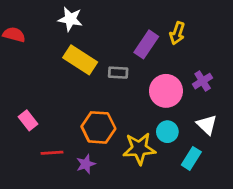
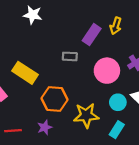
yellow rectangle: (80, 60) -> (25, 73), moved
cyan circle: (167, 132) -> (118, 102), moved
red line: (52, 153) -> (13, 131), moved
cyan rectangle: (191, 158) -> (117, 130), moved

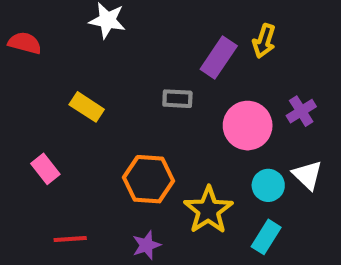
yellow rectangle: (25, 73) -> (87, 107), moved, size x0.7
yellow star: (86, 115) -> (208, 210), turned -30
purple star: (45, 127) -> (146, 245), moved

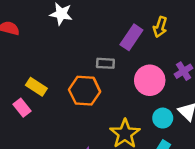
yellow rectangle: (87, 107) -> (36, 87), moved
orange hexagon: (149, 179) -> (85, 91), moved

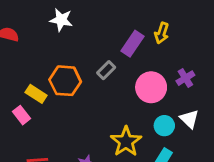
gray rectangle: (105, 63) -> (106, 70), turned -48
orange hexagon: (85, 91) -> (65, 81), moved

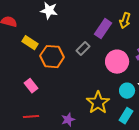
yellow rectangle: (36, 94) -> (30, 43), moved
pink rectangle: (21, 115) -> (31, 86), moved

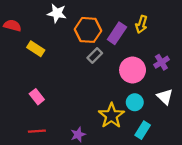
orange hexagon: (52, 57) -> (88, 30), moved
cyan circle: (127, 91) -> (135, 102), moved

